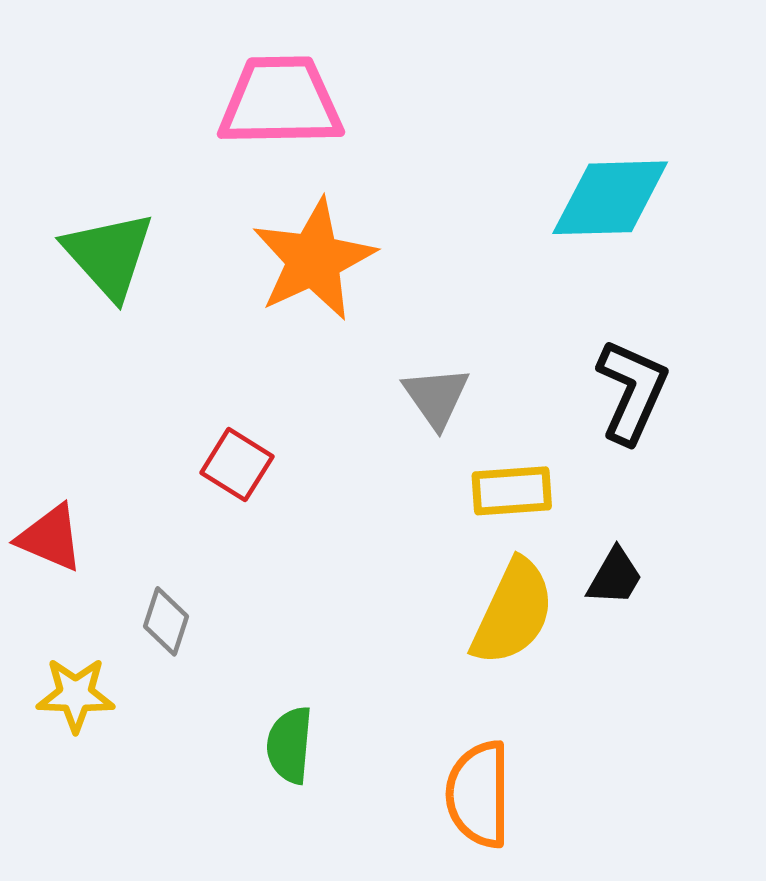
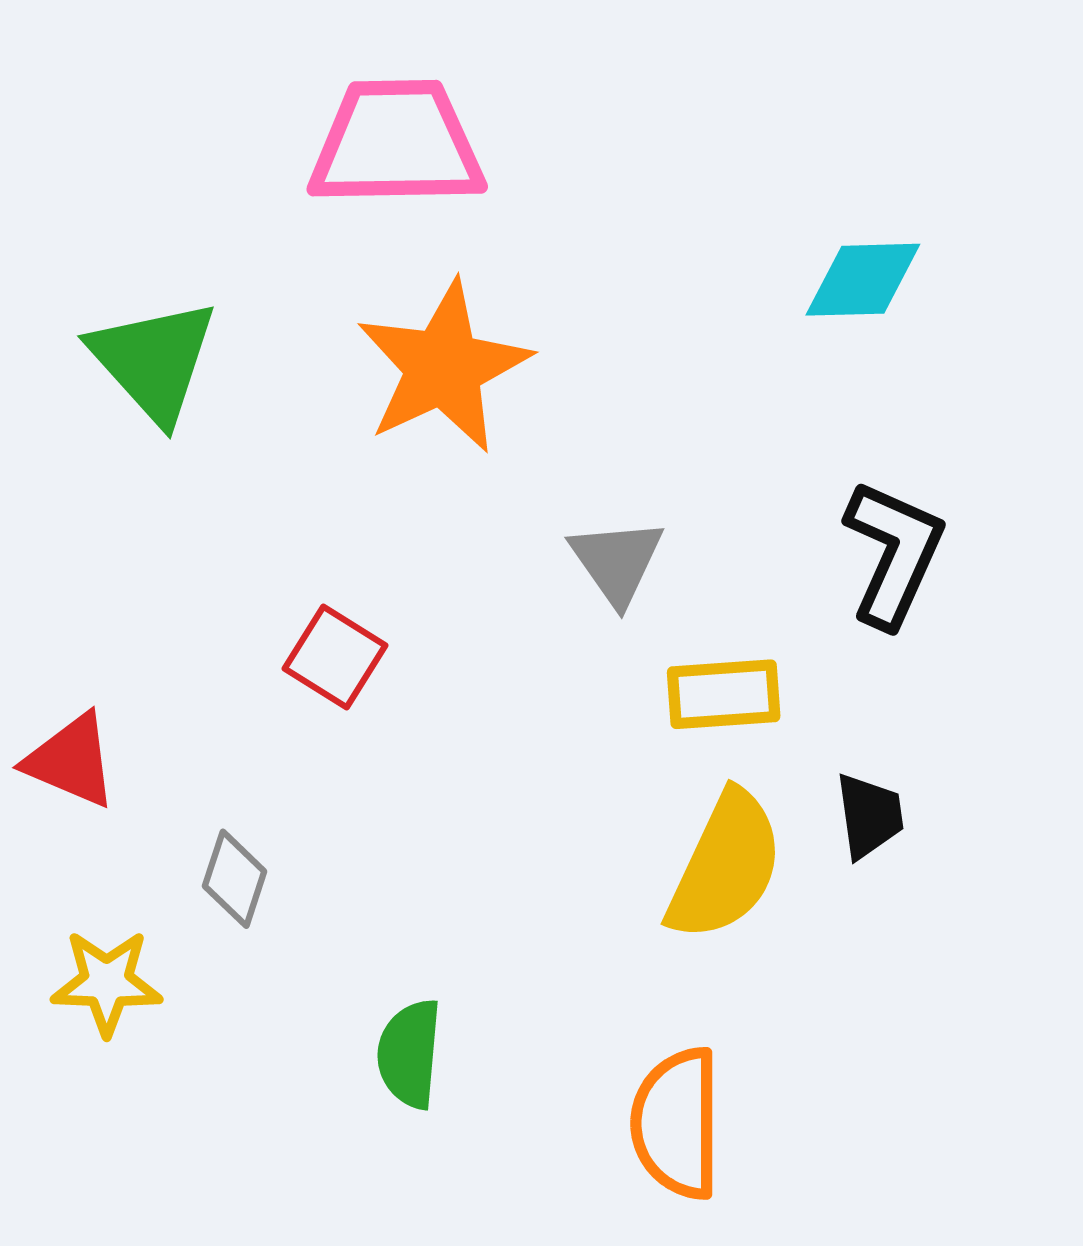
cyan diamond: (610, 198) -> (863, 280), size x0.7
black trapezoid: (615, 577) -> (869, 816), turned -38

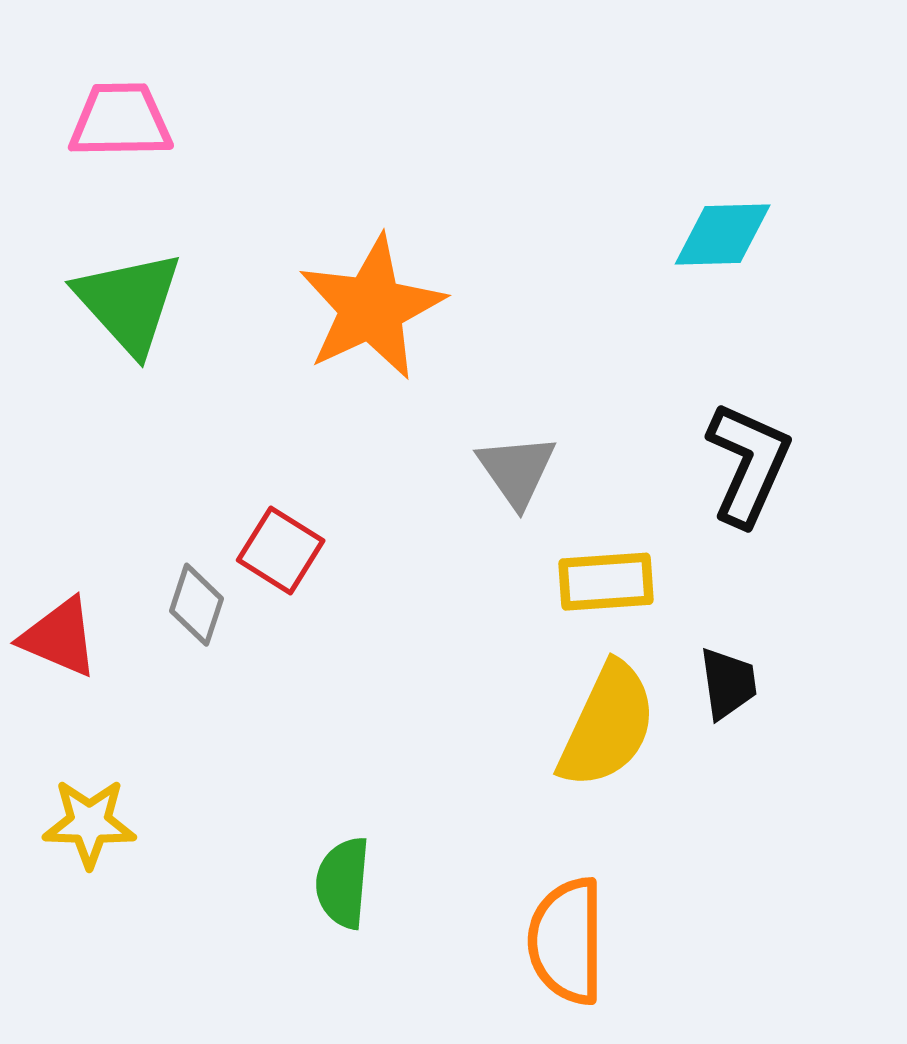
pink trapezoid: (397, 144) -> (121, 121), moved, size x0.7
gray diamond: (235, 879) -> (196, 605), moved

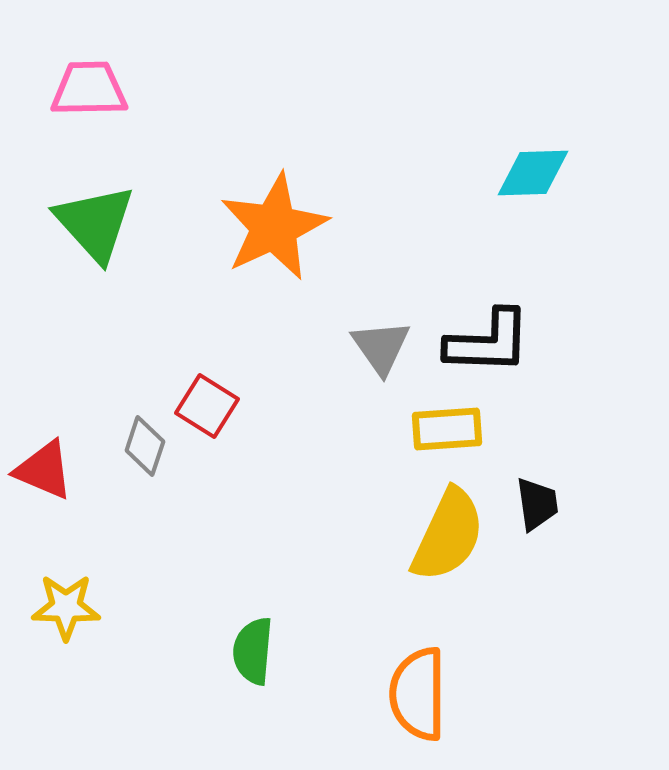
black L-shape: (748, 464) -> (488, 342), moved, turned 68

